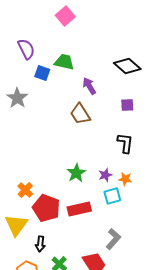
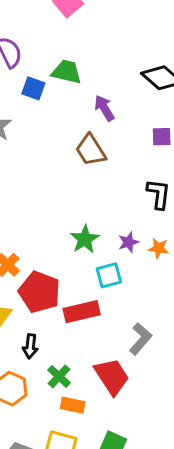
cyan square: (112, 196) -> (109, 275), moved
red rectangle: (79, 209) -> (82, 312), moved

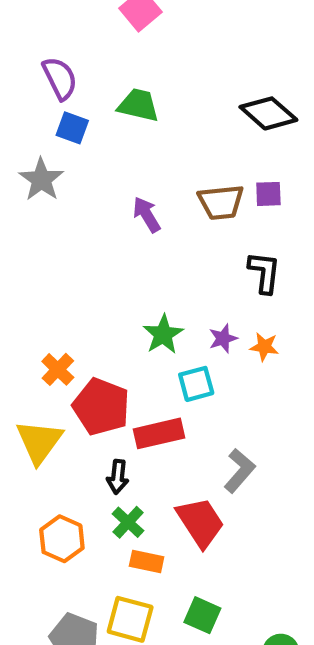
blue square: (33, 88) -> (72, 128), moved
purple arrow: (104, 108) -> (147, 215), moved
brown trapezoid: (91, 150) -> (221, 202), moved, turned -64
black arrow: (30, 346) -> (118, 477), moved

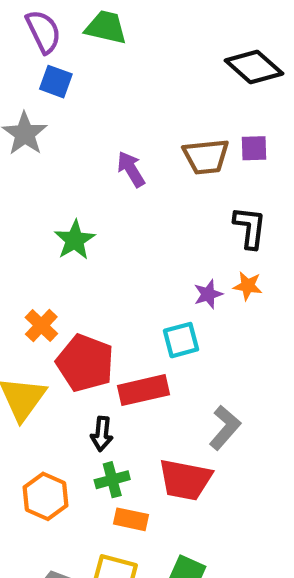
green trapezoid: (138, 105) -> (106, 27), moved
green star: (163, 334) -> (75, 240), moved
orange star: (264, 347) -> (248, 286), moved
green cross: (128, 522) -> (112, 480), turned 32
red trapezoid: (200, 522) -> (185, 480), turned 134

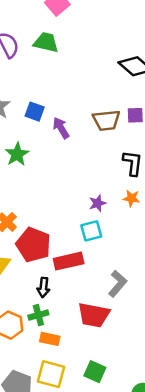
blue square: (56, 82) -> (35, 112), moved
green star: (75, 240) -> (17, 154), moved
purple star: (208, 294) -> (97, 203), moved
green cross: (112, 480) -> (38, 315), moved
orange rectangle: (131, 519) -> (50, 339), moved

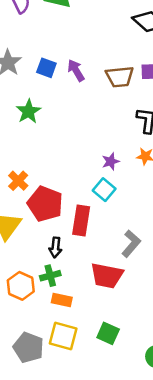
purple arrow: (61, 128) -> (76, 70), moved
cyan square: (91, 231) -> (104, 190), turned -35
red rectangle: (69, 261) -> (81, 220), turned -68

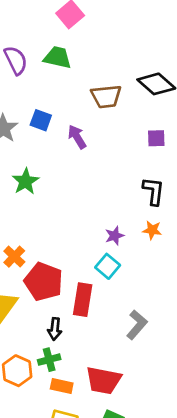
blue square: (46, 68) -> (41, 120), moved
brown trapezoid: (120, 77) -> (106, 96), moved
red trapezoid: (107, 276) -> (103, 380), moved

